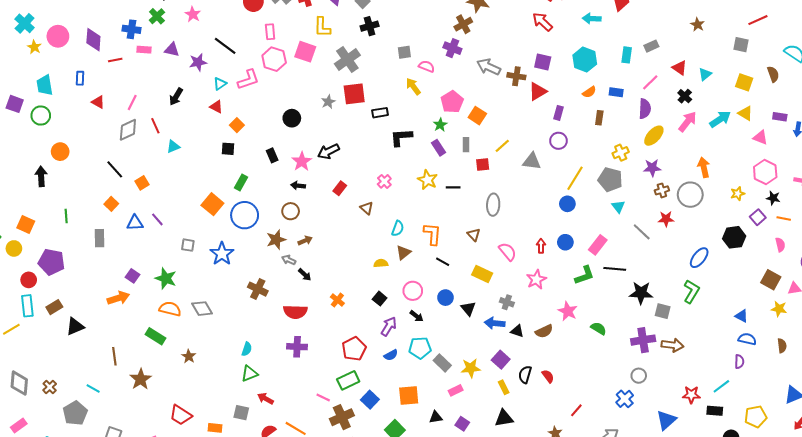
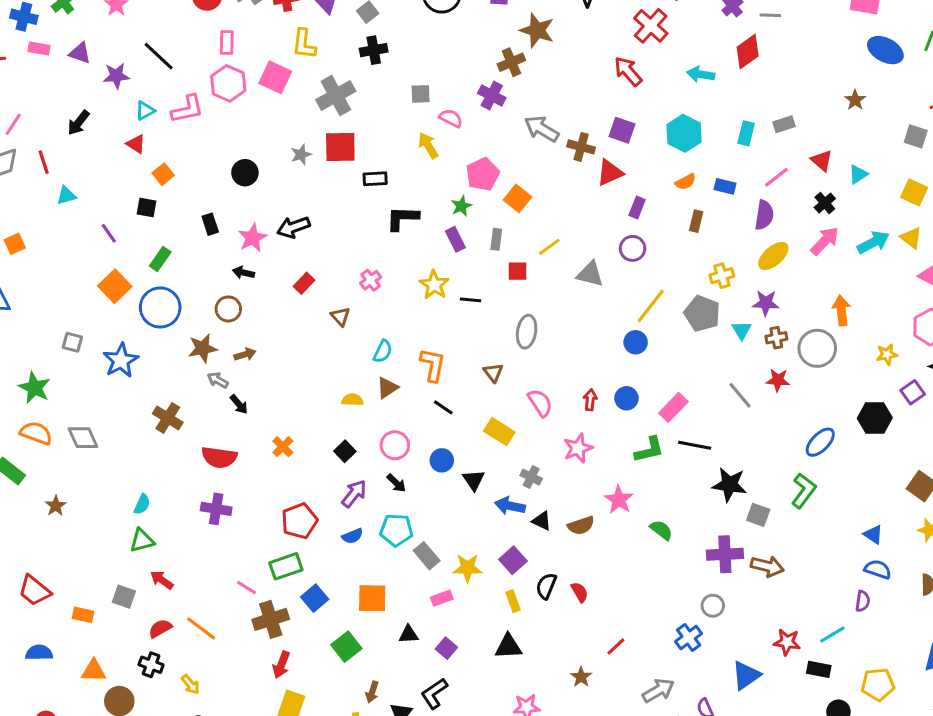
cyan triangle: (618, 207) -> (742, 330), moved
purple line: (157, 219) -> (109, 233), moved

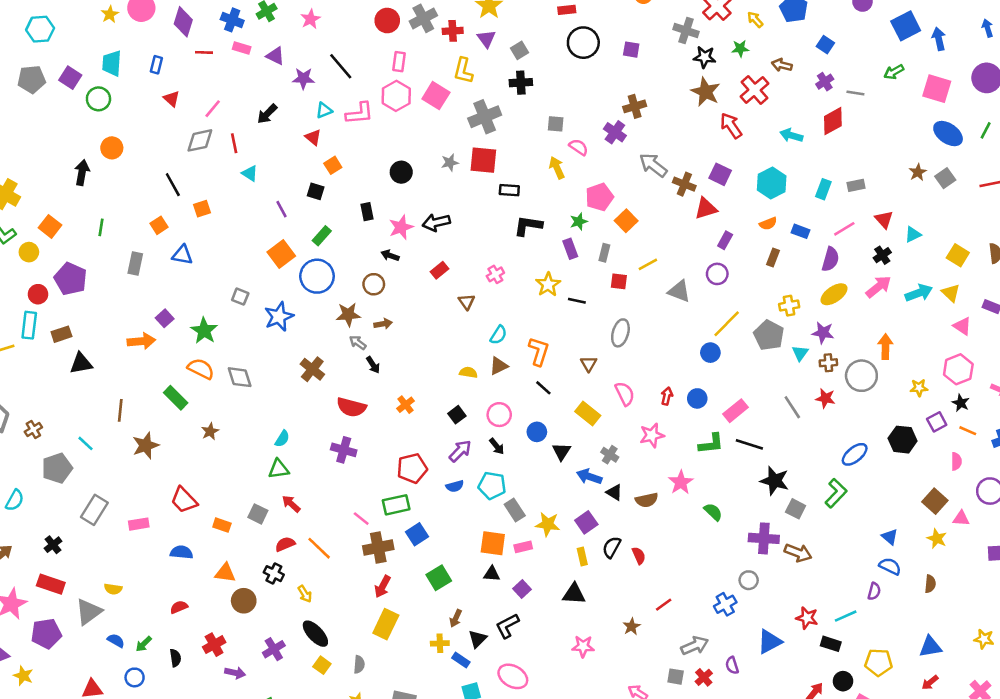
brown star: (537, 30) -> (706, 92), moved
gray square: (916, 136) -> (945, 178), moved, turned 30
cyan triangle: (66, 195) -> (250, 173), turned 42
orange square: (372, 598) -> (493, 543), moved

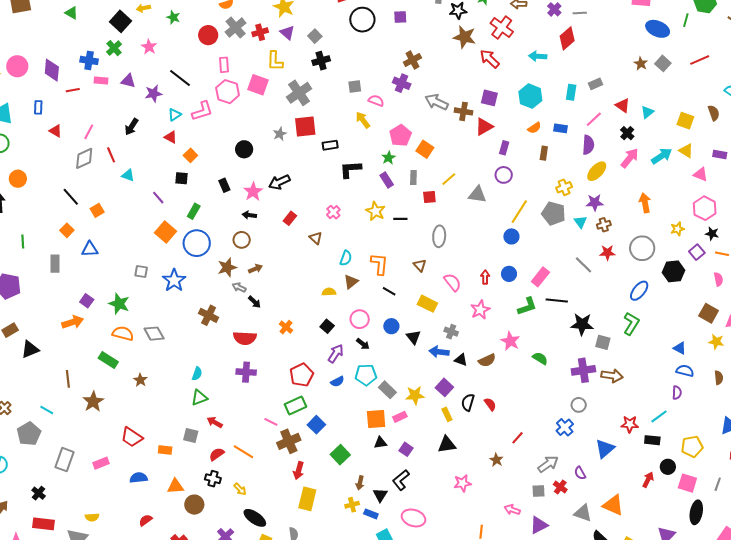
gray circle: (861, 376) -> (642, 248), moved

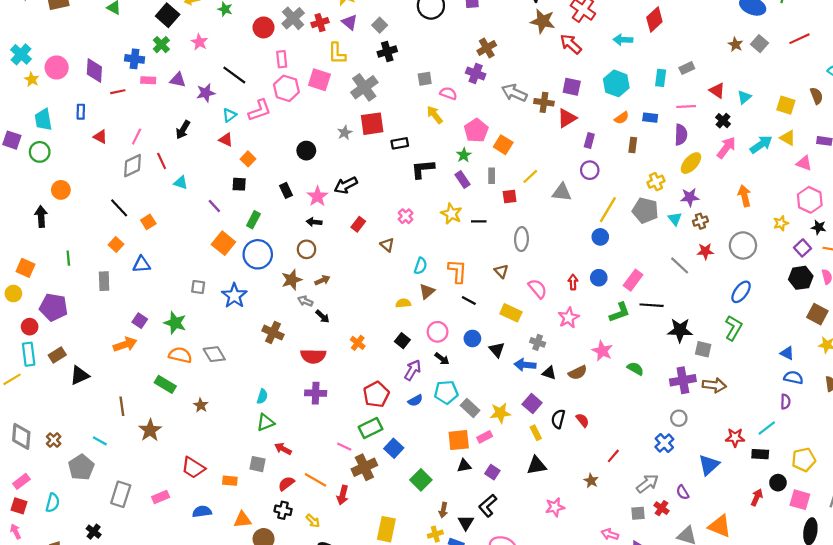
pink line: (594, 119) -> (686, 107), turned 42
black hexagon: (673, 271) -> (801, 278), moved
red arrow: (299, 471) -> (343, 495), moved

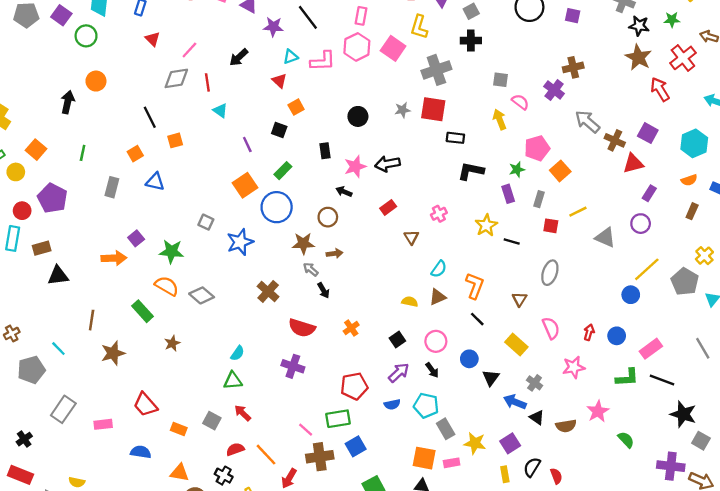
yellow cross: (656, 182) -> (704, 256), turned -35
green star: (175, 323) -> (171, 251), turned -30
gray diamond: (214, 354) -> (202, 295), turned -35

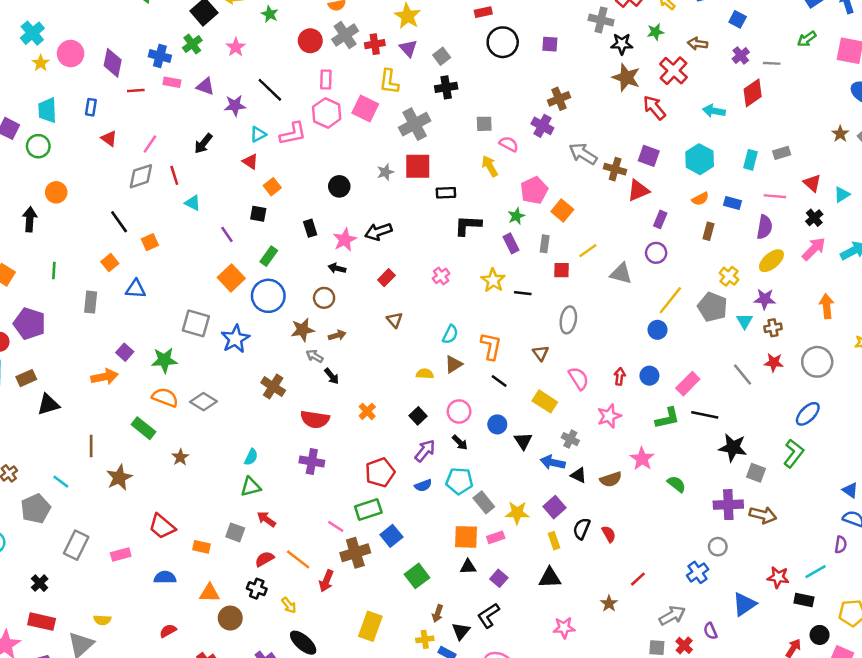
gray square: (206, 222) -> (196, 323), size x1.6
brown triangle: (411, 237) -> (395, 320), moved

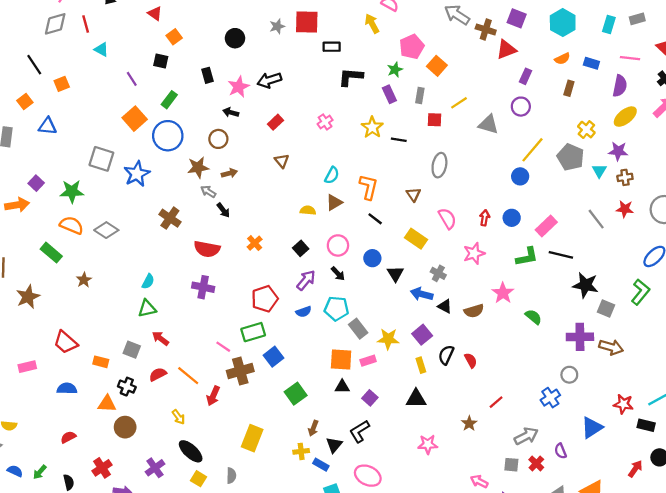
black cross: (257, 589) -> (127, 387), moved

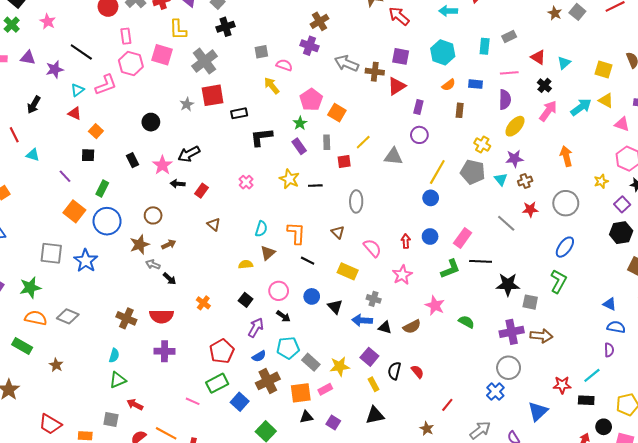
black arrow: (231, 112) -> (178, 184), moved
brown cross: (170, 218) -> (126, 318), moved
brown cross: (240, 371) -> (268, 381), moved
gray circle: (569, 375) -> (509, 368), size x1.5

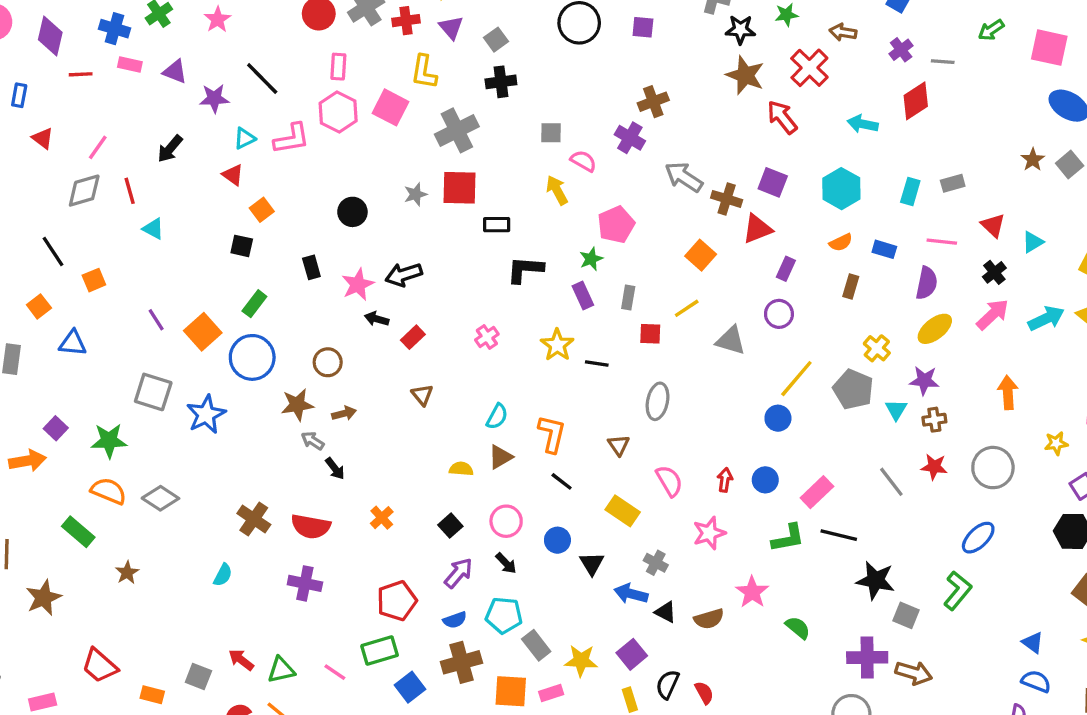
orange square: (337, 113) -> (701, 255), moved
purple line: (65, 176) -> (156, 320), moved
green triangle: (118, 380) -> (281, 670), moved

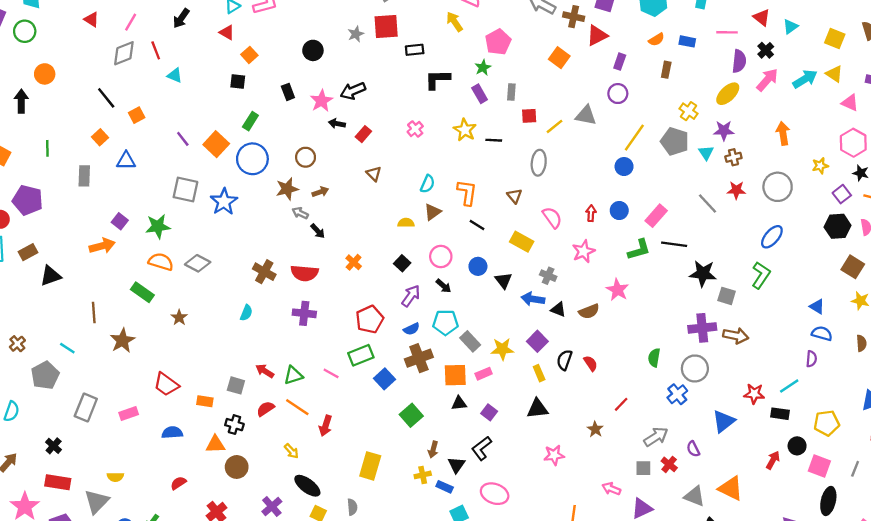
purple semicircle: (927, 283) -> (739, 61), moved
yellow line: (687, 308) -> (555, 126), moved
green semicircle: (798, 628) -> (654, 358), moved, turned -114

